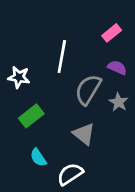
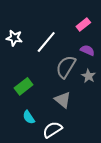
white line: (62, 56) -> (46, 42), turned 30
white star: (19, 77) -> (14, 38), moved

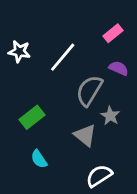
gray star: (88, 76) -> (110, 116), moved
white semicircle: (52, 130) -> (99, 176), moved

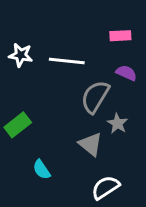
pink rectangle: (113, 33) -> (120, 36), turned 36
white line: (63, 57) -> (67, 61), turned 56
green rectangle: (32, 117) -> (18, 125), moved

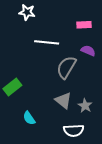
white star: (21, 55) -> (27, 12), moved
gray star: (117, 123) -> (85, 106), moved
white semicircle: (106, 187) -> (74, 131), turned -150

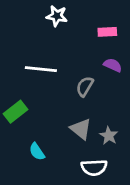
white star: (27, 12) -> (57, 16), moved
white line: (47, 42) -> (41, 69), moved
gray semicircle: (66, 67) -> (85, 86), size x0.7

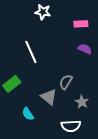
white line: (41, 69) -> (31, 52), turned 60
gray semicircle: (85, 86) -> (66, 82), moved
gray triangle: (81, 129) -> (49, 97), moved

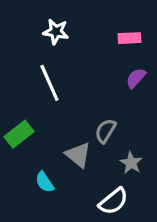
white star: (43, 12) -> (56, 32), moved
purple semicircle: (85, 49) -> (136, 78), turned -72
white semicircle: (71, 126) -> (113, 201), turned -36

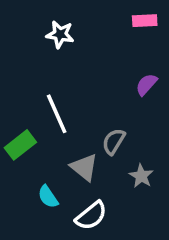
pink rectangle: (129, 38) -> (145, 21), moved
white line: (49, 83) -> (57, 114), moved
white semicircle: (113, 201) -> (91, 216), moved

